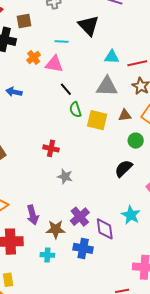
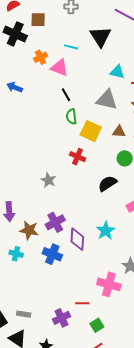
red cross: (51, 148) -> (78, 157), moved

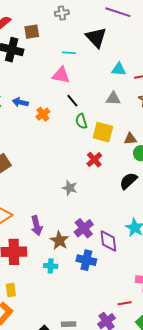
orange cross: (41, 57) -> (43, 114), moved
gray triangle: (107, 100) -> (113, 99), size x0.7
brown triangle: (119, 132) -> (130, 139), moved
red cross: (78, 157) -> (94, 160), turned 35
brown star: (29, 230) -> (59, 240), turned 30

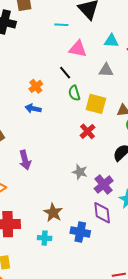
pink triangle: (61, 75) -> (78, 49), moved
blue arrow: (20, 102) -> (33, 108), moved
gray star: (70, 188) -> (80, 172), moved
purple arrow: (37, 226) -> (25, 160), moved
purple cross: (84, 228) -> (104, 185), moved

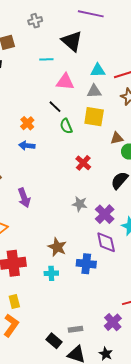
gray triangle: (106, 70) -> (94, 91), moved
yellow square: (96, 104) -> (94, 117), moved

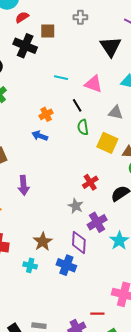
cyan line: (46, 59) -> (61, 78), moved
gray triangle: (94, 91) -> (116, 113), moved
yellow square: (94, 117) -> (107, 143), moved
red cross: (83, 163) -> (90, 182), moved
purple diamond: (106, 242) -> (79, 242), moved

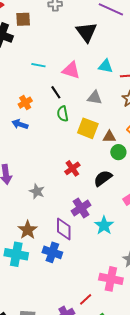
gray star: (76, 206) -> (37, 191), moved
cyan cross: (30, 265) -> (16, 254), size x1.6
red line: (97, 314) -> (86, 299), turned -40

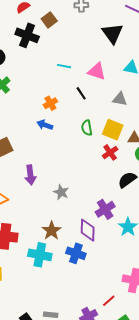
brown square: (23, 19) -> (49, 20), turned -35
green semicircle: (63, 114) -> (87, 128), moved
red cross: (72, 168) -> (110, 152), moved

